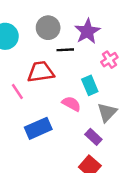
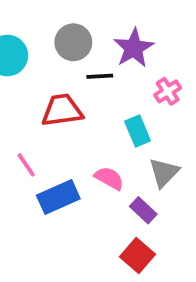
pink line: (17, 92) -> (26, 165), moved
pink semicircle: (71, 104) -> (109, 178), moved

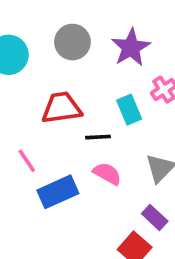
black line: (100, 76) -> (98, 137), moved
cyan rectangle: (138, 131) -> (129, 110), moved
purple rectangle: (143, 210) -> (155, 217), moved

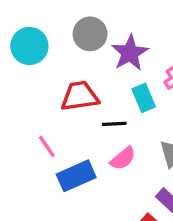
purple star: (131, 48) -> (130, 53), moved
pink semicircle: (107, 174) -> (123, 159), turned 112

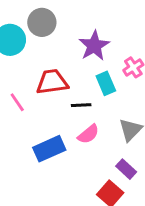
gray circle: (90, 34) -> (42, 22), moved
pink line: (47, 146) -> (17, 102), moved

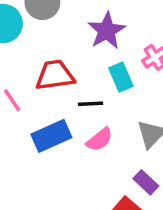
blue rectangle: (49, 149) -> (51, 136), moved

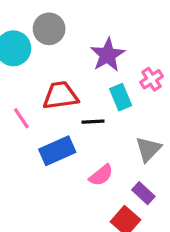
pink semicircle: (99, 139) -> (101, 175), moved

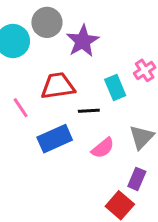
purple star: (108, 55) -> (83, 41), moved
pink semicircle: (101, 175) -> (103, 148), moved
purple rectangle: (143, 193) -> (137, 179), turned 70

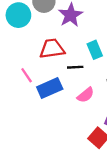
pink line: (21, 108) -> (27, 75), moved

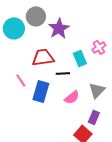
blue rectangle: (50, 88) -> (41, 91), turned -50

